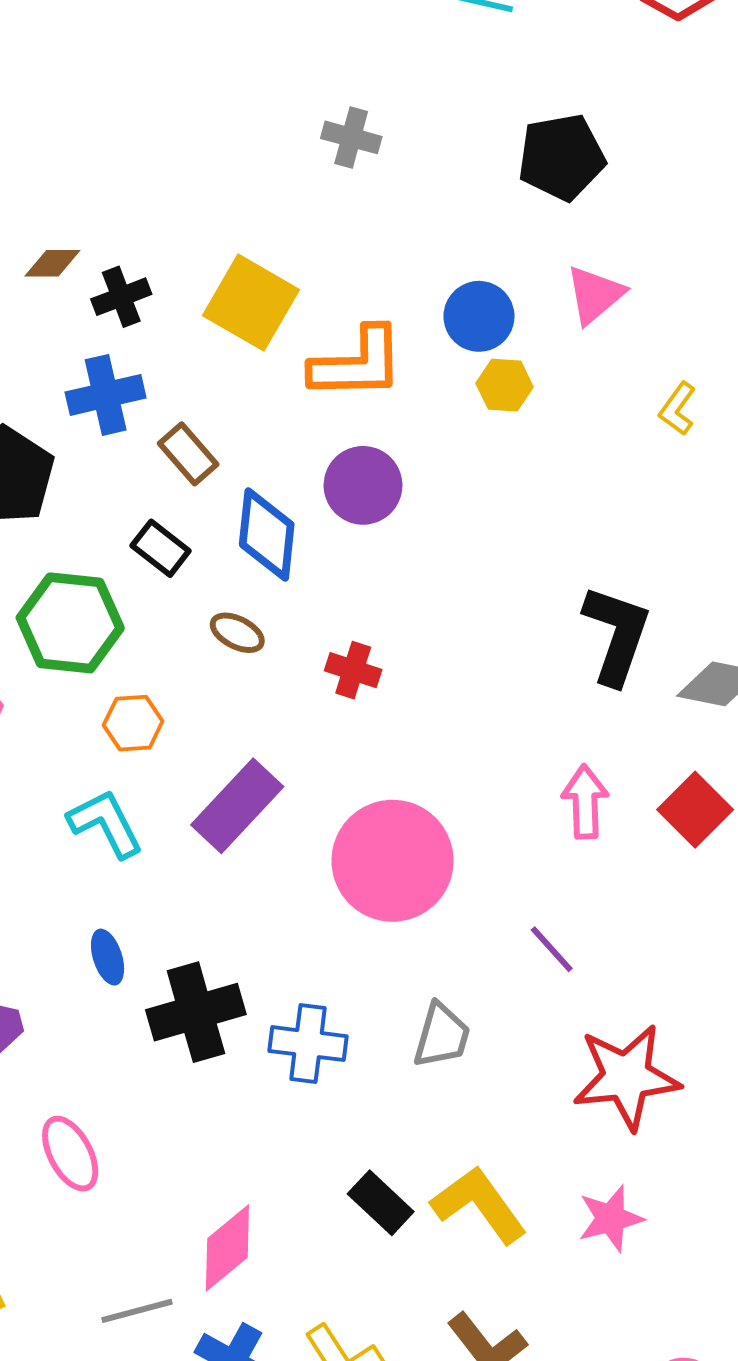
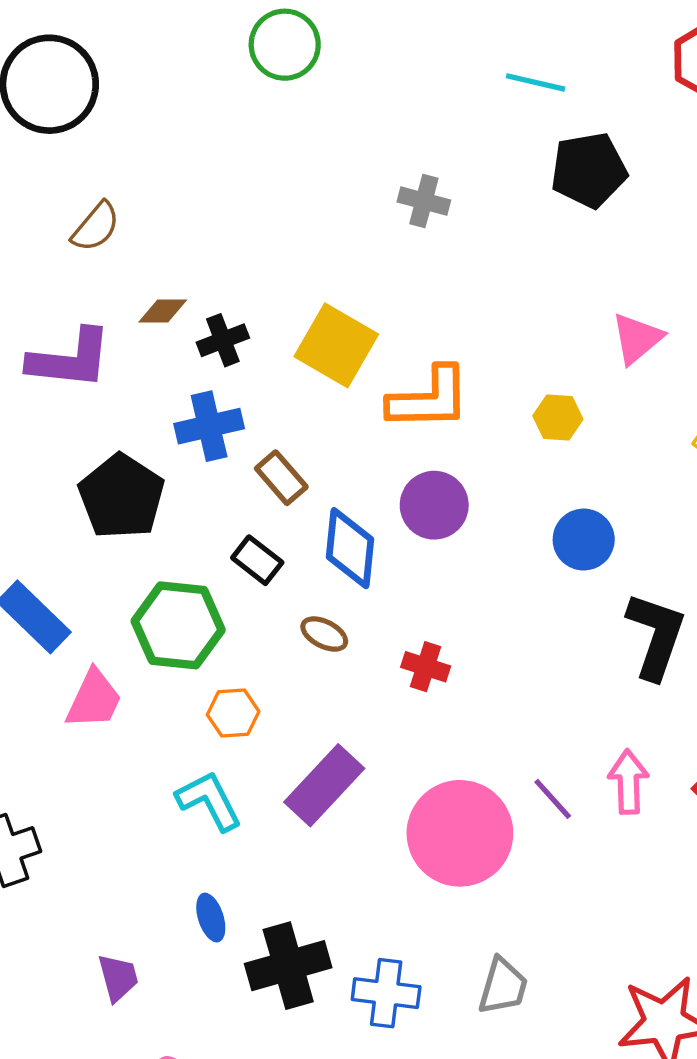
black pentagon: (562, 157) -> (589, 170), moved
blue circle: (479, 316) -> (584, 540), moved
purple line: (552, 949) -> (553, 799), moved

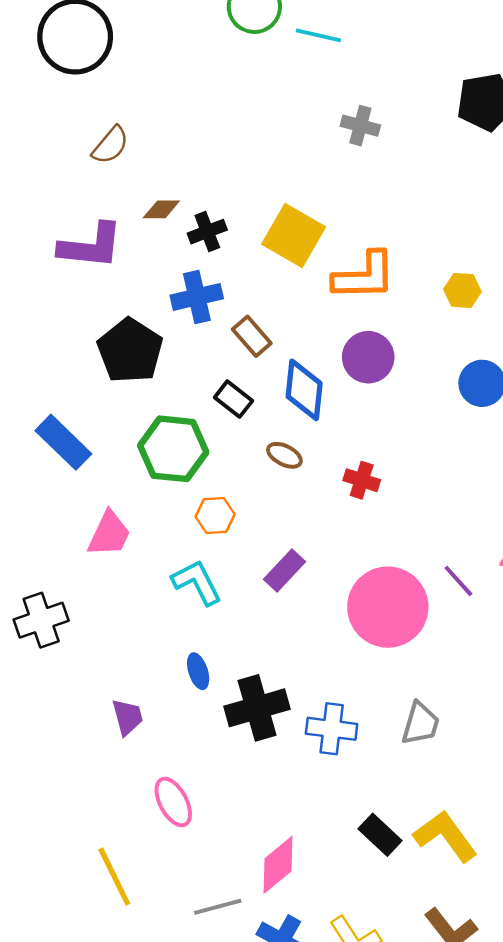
cyan line: (536, 82) -> (318, 35), moved
pink trapezoid: (94, 699) -> (109, 534), moved
purple rectangle: (324, 785) -> (284, 570), size x0.7

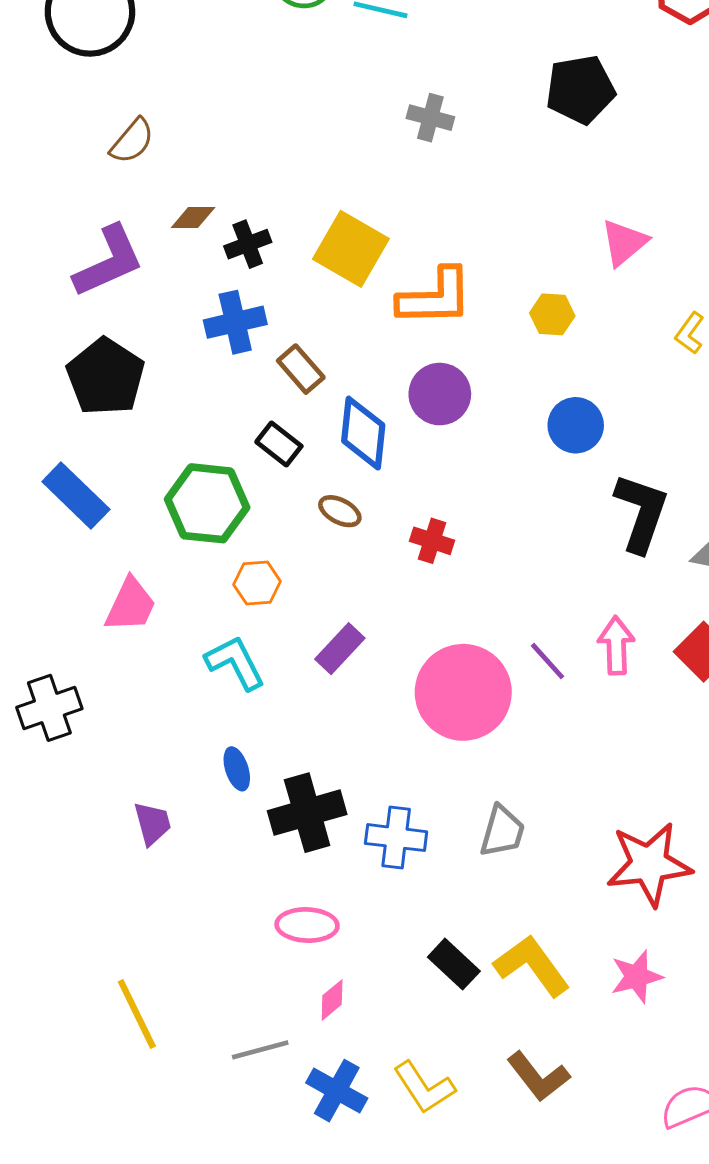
purple L-shape: (91, 246) -> (109, 261), turned -30
black pentagon: (130, 351) -> (106, 377), moved
pink ellipse: (173, 802) -> (307, 925), moved, turned -60
pink diamond: (278, 865) -> (332, 1000), size x0.6

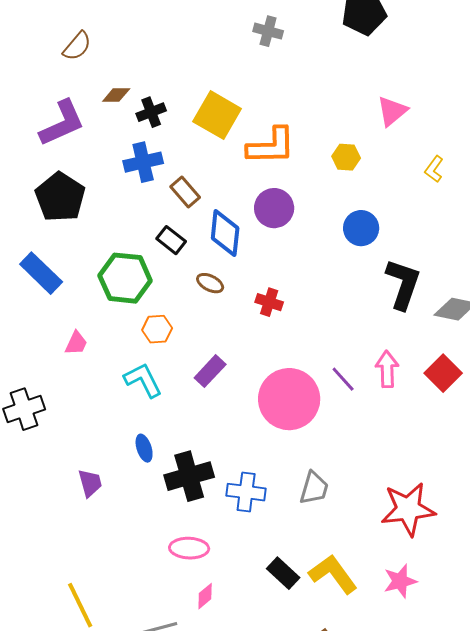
pink trapezoid: (131, 605) -> (76, 343), size x0.7

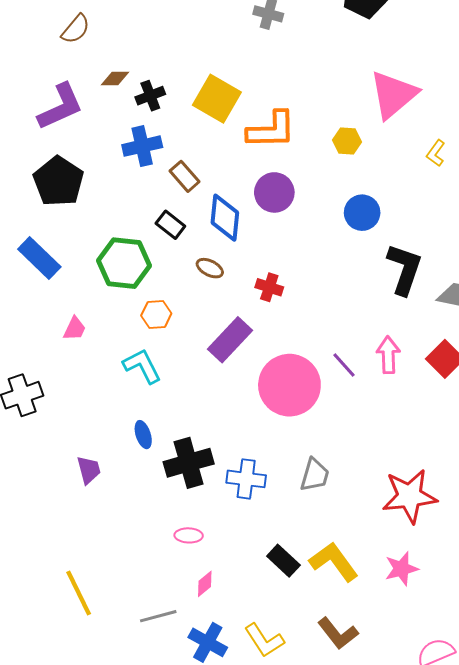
pink triangle: (392, 111) -> (393, 95), size x1.6
purple rectangle: (210, 371) -> (230, 340), moved, size x1.4
pink ellipse: (189, 548) -> (189, 535), size x0.7

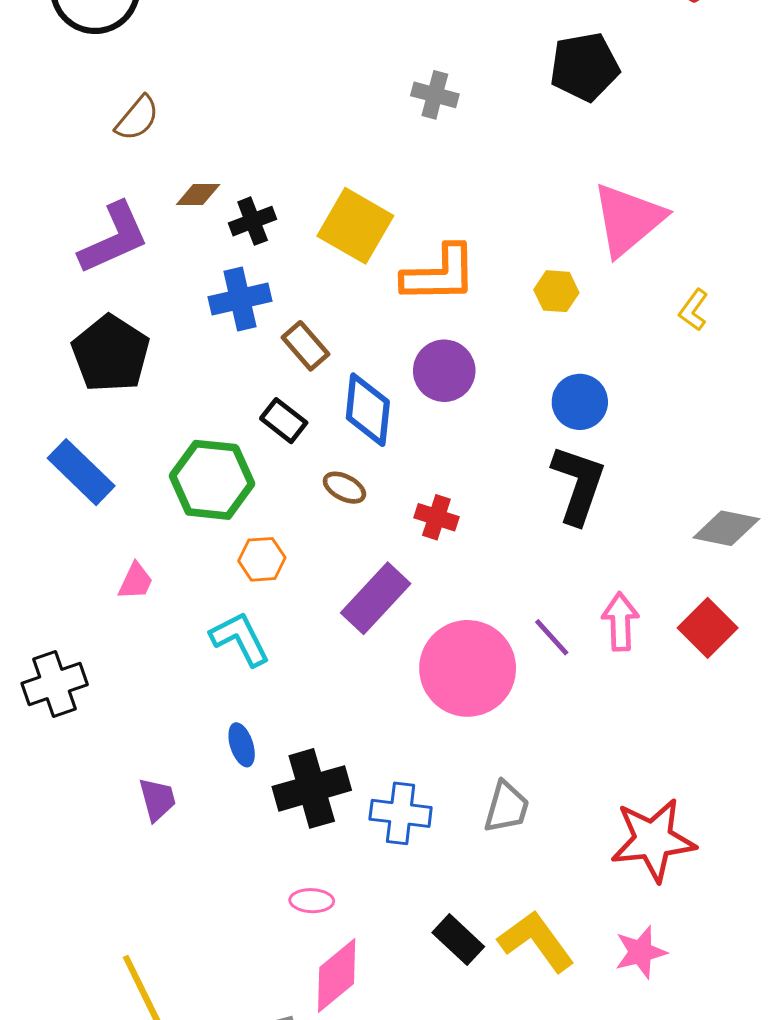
black L-shape: (404, 269) -> (578, 485), moved
pink diamond: (205, 584) -> (337, 975), size x1.8

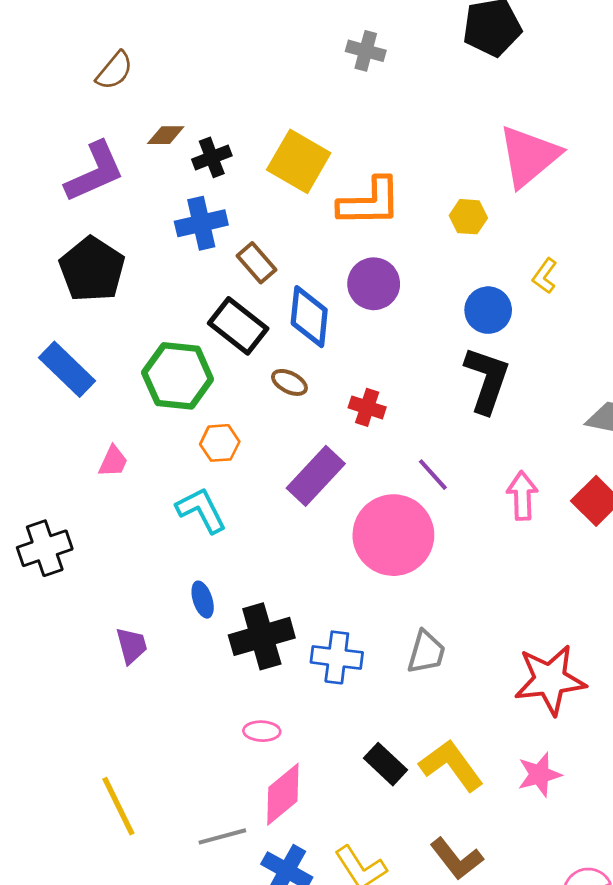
yellow L-shape: (694, 310) -> (545, 276), moved
black rectangle: (284, 421) -> (238, 326), size x1.5
purple line: (552, 637) -> (433, 475), moved

